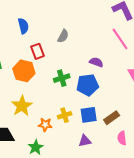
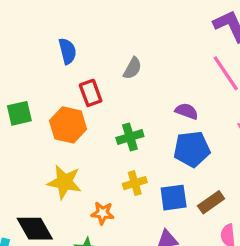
blue pentagon: (88, 85) -> (192, 149), moved
yellow star: (22, 106) -> (64, 182), turned -30
yellow cross: (65, 115) -> (135, 183), moved

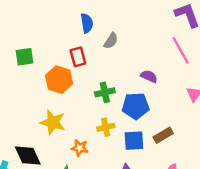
blue semicircle: (68, 51) -> (87, 23), moved
green square: (19, 113) -> (24, 57), moved
blue pentagon: (192, 149) -> (136, 106), moved
brown rectangle: (211, 202) -> (163, 135), moved

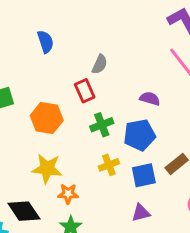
blue semicircle: (87, 23) -> (45, 42), moved
red rectangle: (78, 57) -> (85, 91), moved
orange star: (80, 148) -> (68, 194), moved

